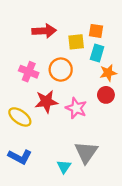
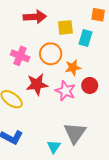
orange square: (96, 31) -> (98, 15), moved
orange star: (108, 73) -> (73, 68), moved
red circle: (106, 95) -> (90, 85), moved

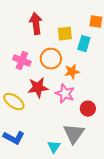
red arrow: (35, 17) -> (36, 24), turned -95
red circle: (90, 85) -> (88, 109), moved

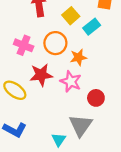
yellow square: (65, 34) -> (71, 16), turned -35
cyan rectangle: (84, 44) -> (92, 27), turned 35

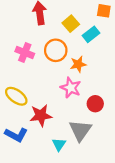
red star: (41, 75) -> (41, 115), moved

